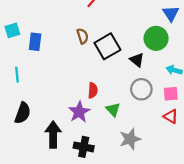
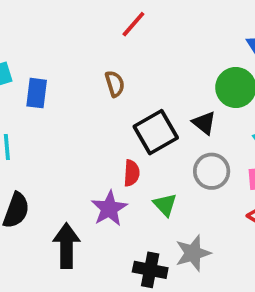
black square: (107, 46) -> (156, 132), moved
black cross: (84, 147) -> (150, 270), moved

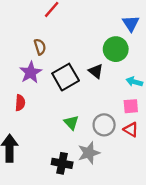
gray circle: (212, 171) -> (104, 125), moved
red semicircle: (132, 173) -> (20, 103), moved
purple star: (109, 208) -> (31, 72), moved

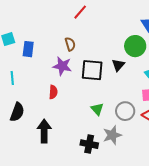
black triangle: (96, 71) -> (118, 65), turned 32
purple star: (31, 72) -> (62, 66), turned -30
black square: (66, 77) -> (92, 70), turned 35

